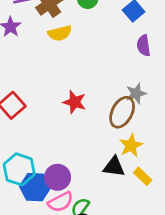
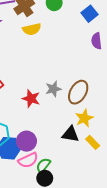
gray star: (136, 93) -> (53, 89), moved
red star: (75, 102) -> (31, 99), moved

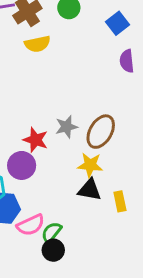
yellow star: (84, 118) -> (90, 165), moved, turned 30
purple circle: (26, 141) -> (22, 165), moved
yellow rectangle: (93, 142) -> (120, 201), turned 32

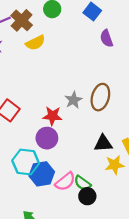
yellow star: (90, 165) -> (115, 165), moved
green semicircle: (51, 232) -> (82, 183), turned -78

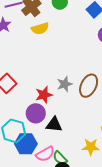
red star: (52, 116) -> (44, 95), turned -30
black triangle: (103, 143) -> (54, 125), moved

